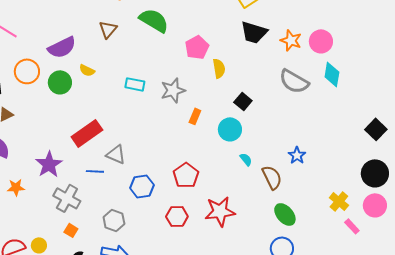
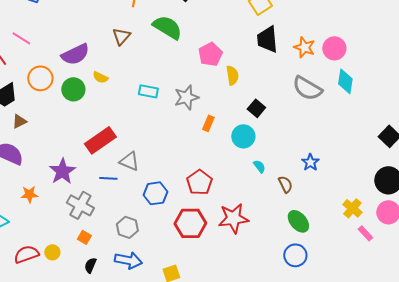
black trapezoid: (254, 32) -> (267, 39), turned 68
brown semicircle: (272, 177) -> (285, 184), size x0.7
red hexagon: (177, 216) -> (190, 223), size x1.4

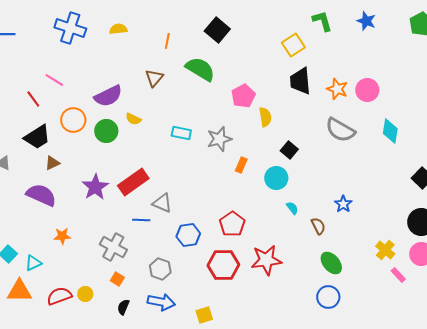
cyan diamond: (345, 81) -> (390, 131), moved
purple star: (62, 171) -> (95, 187), moved

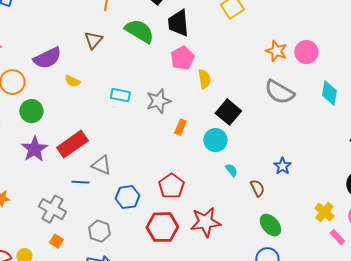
black trapezoid: (300, 81) -> (178, 23), moved
green circle: (106, 131) -> (31, 111), moved
black square: (289, 150) -> (228, 112), size x1.4

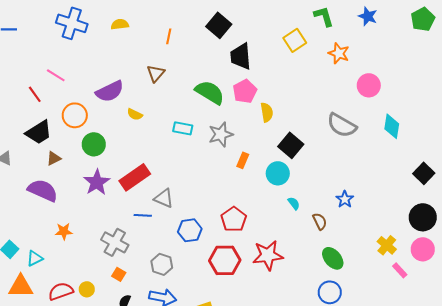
green semicircle: (139, 31) -> (210, 92), moved
orange star: (276, 51) -> (339, 53), moved

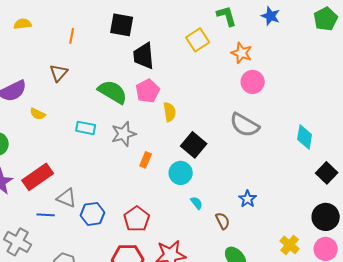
black square: (219, 25) -> (122, 25), turned -30
pink circle: (369, 85) -> (253, 82), moved
cyan diamond: (392, 126) -> (305, 137), moved
blue hexagon: (190, 230) -> (93, 214), moved

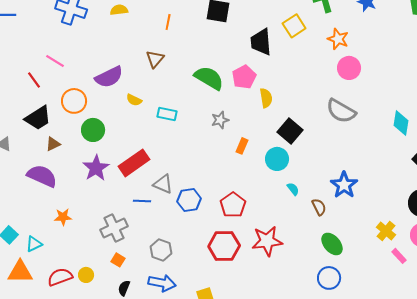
black trapezoid: (144, 56) -> (261, 42), moved
cyan rectangle: (86, 128) -> (167, 114), moved
gray star: (124, 134) -> (220, 120), size x0.7
blue star: (248, 199) -> (344, 185), size x1.5
gray cross: (18, 242) -> (114, 228), turned 36

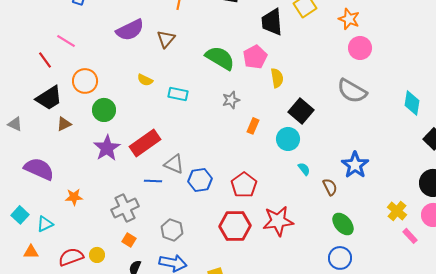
purple semicircle: (109, 77) -> (130, 30), moved
purple semicircle: (42, 176) -> (39, 169), moved
orange triangle: (20, 272) -> (31, 252), size x0.6

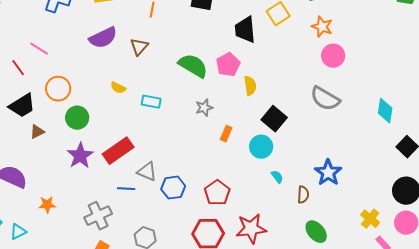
brown semicircle: (330, 187) -> (303, 195), turned 30

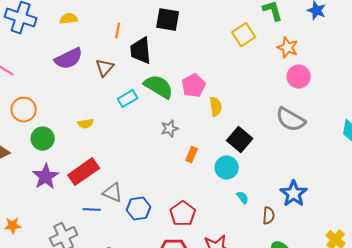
black trapezoid: (245, 30) -> (141, 51), moved
yellow semicircle: (118, 88) -> (86, 124), moved, turned -35
cyan rectangle: (151, 102) -> (128, 99), moved, turned -42

